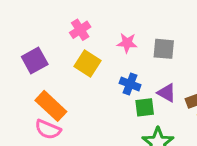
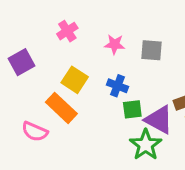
yellow square: (87, 63) -> (75, 80), moved
purple triangle: (167, 93) -> (159, 120), moved, size x1.5
orange rectangle: (51, 106) -> (61, 108), moved

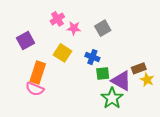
pink star: (115, 44) -> (74, 28), moved
gray square: (152, 50) -> (103, 28), moved, turned -35
orange rectangle: (61, 108) -> (38, 72), moved, turned 65

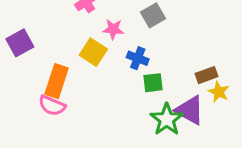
pink star: (74, 28) -> (113, 29), moved
purple square: (25, 41) -> (20, 43), moved
purple triangle: (121, 81) -> (190, 110), moved

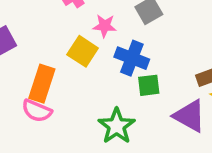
blue cross: (138, 58) -> (132, 58), size x1.4
green star: (167, 119) -> (117, 126), moved

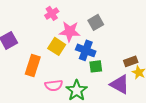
pink star: (105, 26) -> (70, 31), size x1.5
pink semicircle: (37, 111) -> (54, 85), moved, turned -30

